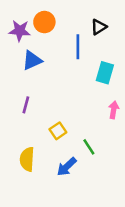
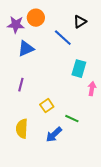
blue line: (78, 47) -> (63, 38), turned -48
cyan rectangle: (105, 73) -> (79, 69), moved
green line: (89, 147) -> (72, 119), turned -32

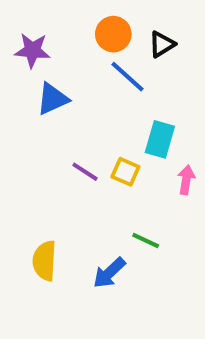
orange circle: (36, 18) -> (113, 34), moved
purple line: (21, 85) -> (85, 172), moved, turned -72
yellow square: (47, 106) -> (125, 172), moved, turned -32

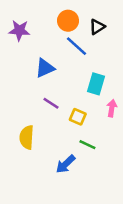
blue triangle: (53, 99) -> (45, 68), moved
yellow square: (125, 172) -> (78, 117), moved
yellow semicircle: (45, 261) -> (27, 137), moved

